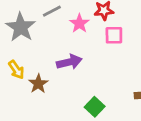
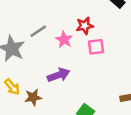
brown star: (38, 84) -> (33, 97), turned 30

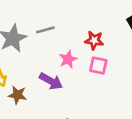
pink star: (64, 40) -> (68, 59), moved
purple arrow: (59, 75) -> (51, 81), turned 30

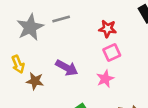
pink star: (68, 59) -> (105, 79), moved
pink square: (98, 65) -> (112, 53), turned -36

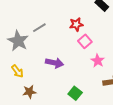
pink star: (105, 79) -> (98, 61), moved
brown star: (35, 81) -> (29, 92), moved

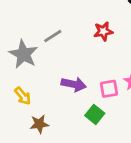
pink square: (85, 41) -> (109, 89), moved, turned 32
green square: (75, 93) -> (95, 114), moved

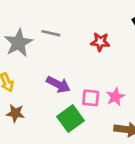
gray line: (53, 36) -> (51, 33), turned 30
green square: (95, 114) -> (71, 119), size x1.4

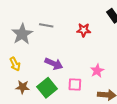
pink square: (91, 98) -> (75, 84), moved
green square: (71, 119) -> (47, 88), moved

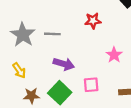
gray line: (46, 25) -> (52, 34), moved
pink star: (97, 71) -> (114, 55), moved

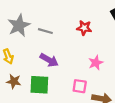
pink square: (91, 85) -> (80, 86), moved
green square: (60, 93) -> (39, 85), turned 36

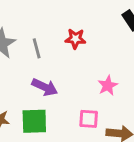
red star: (84, 28) -> (75, 39), moved
gray line: (45, 31) -> (37, 48), turned 64

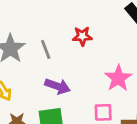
pink star: (108, 86) -> (118, 78), size x1.4

